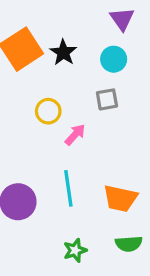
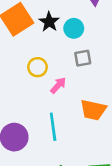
cyan circle: (114, 59) -> (74, 28), moved
orange trapezoid: (120, 198) -> (93, 110), moved

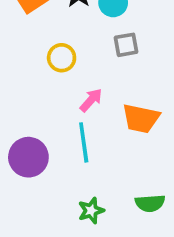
pink arrow: (58, 85) -> (91, 100), moved

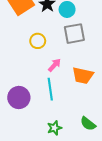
gray square: (126, 45) -> (74, 34), size x1.5
green semicircle: (150, 203) -> (88, 124), turned 42

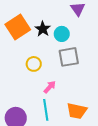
orange trapezoid: (83, 75) -> (77, 111), moved

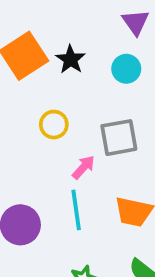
cyan circle: (62, 34) -> (126, 69), moved
gray square: (69, 57) -> (119, 138), moved

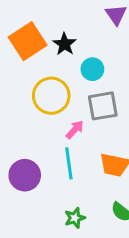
cyan circle: (126, 69) -> (92, 69), moved
yellow circle: (54, 125) -> (51, 96), size x1.6

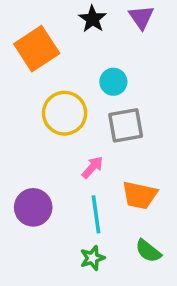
black star: (64, 44) -> (92, 19), moved
pink arrow: (75, 130) -> (92, 167), moved
cyan line: (69, 163) -> (96, 214), moved

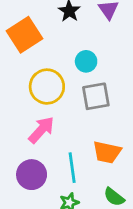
pink arrow: (92, 167) -> (41, 130), moved, size x1.5
purple circle: (33, 207) -> (32, 175), moved

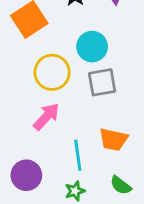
cyan circle: (86, 61) -> (92, 47), size x1.4
purple circle: (32, 175) -> (26, 175), moved

